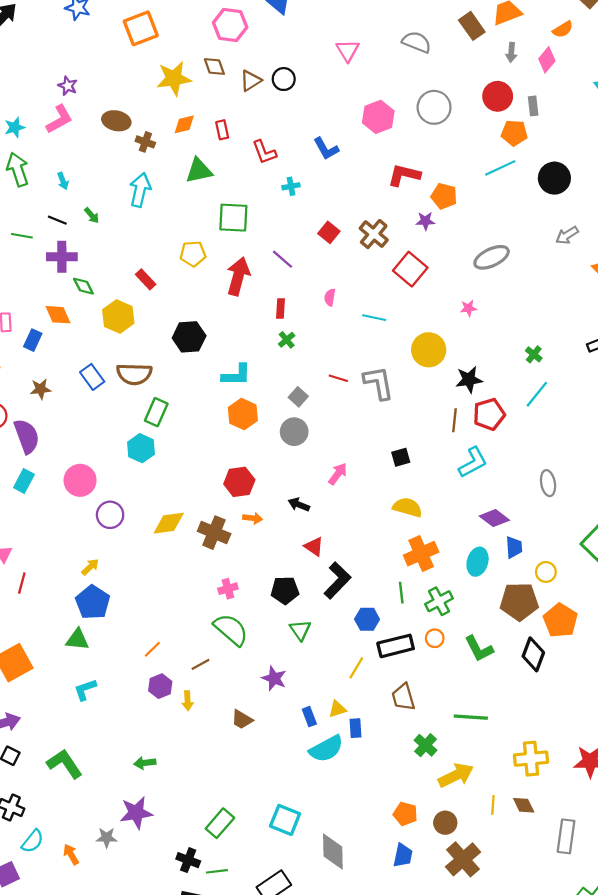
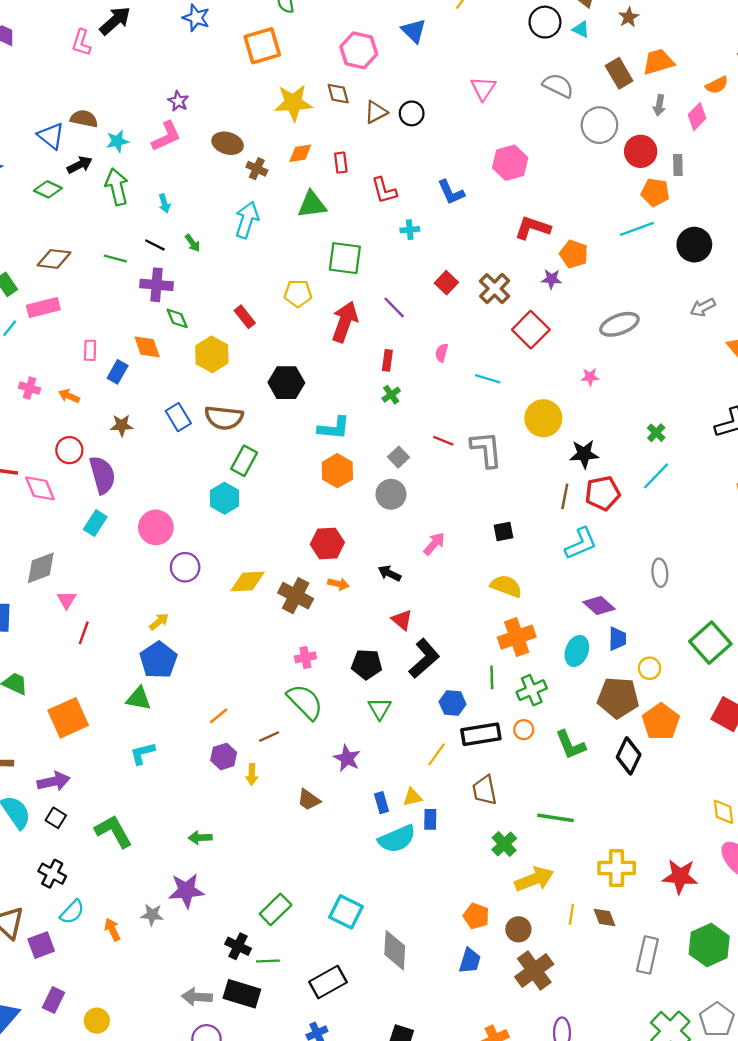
gray circle: (434, 107) -> (599, 125), moved

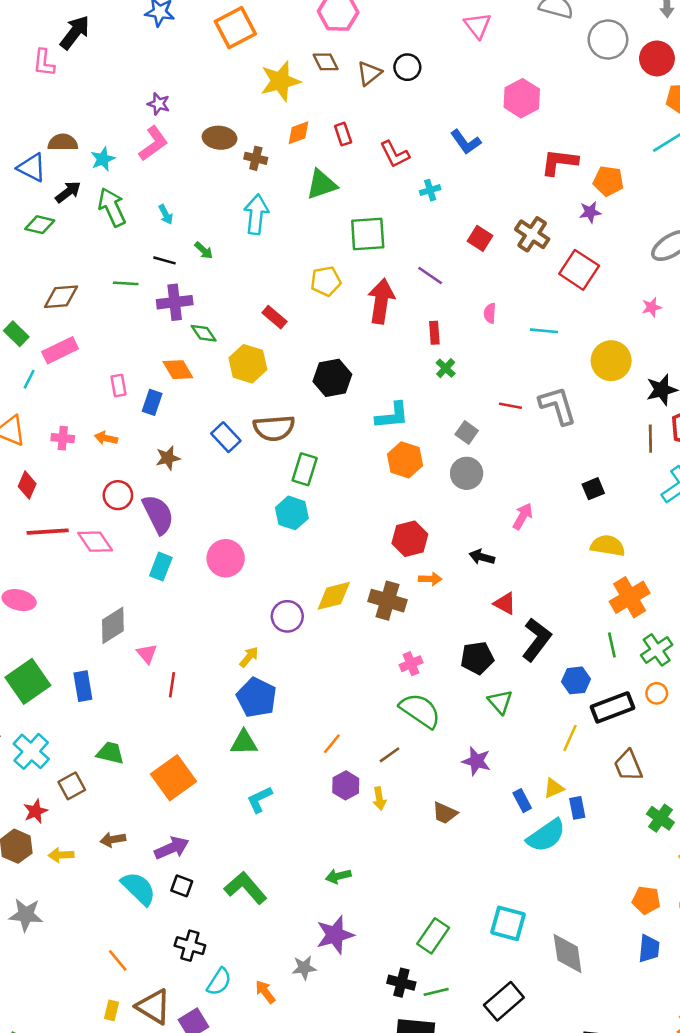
purple circle: (185, 567) -> (287, 616), moved

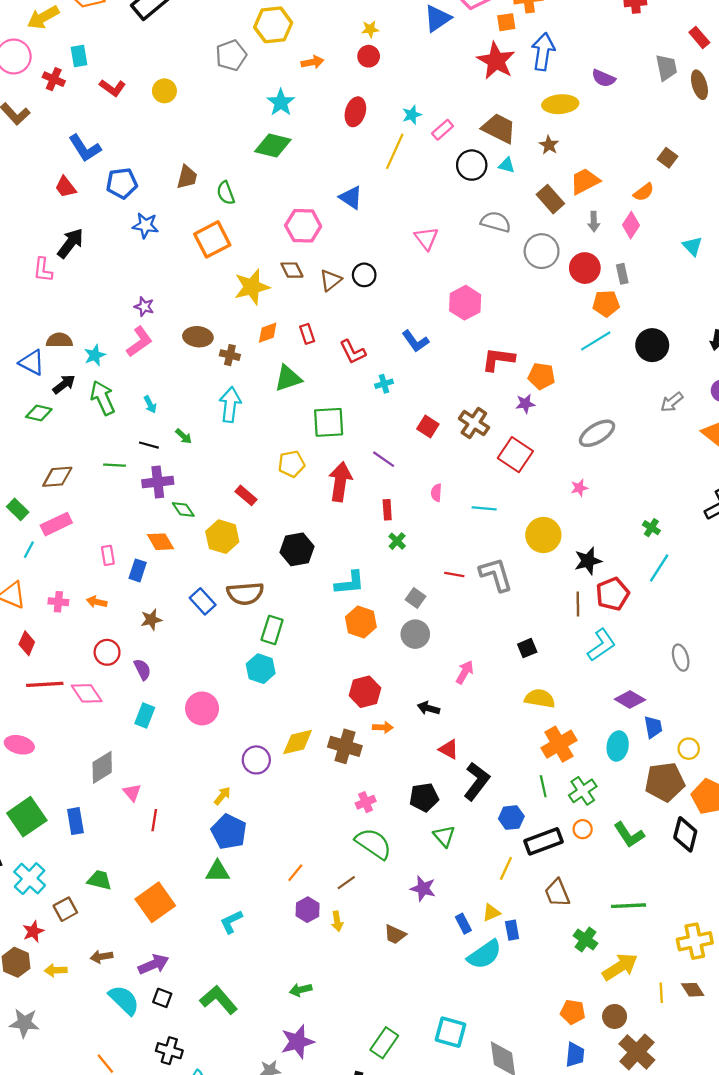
purple semicircle: (158, 514) -> (142, 669), size x0.6

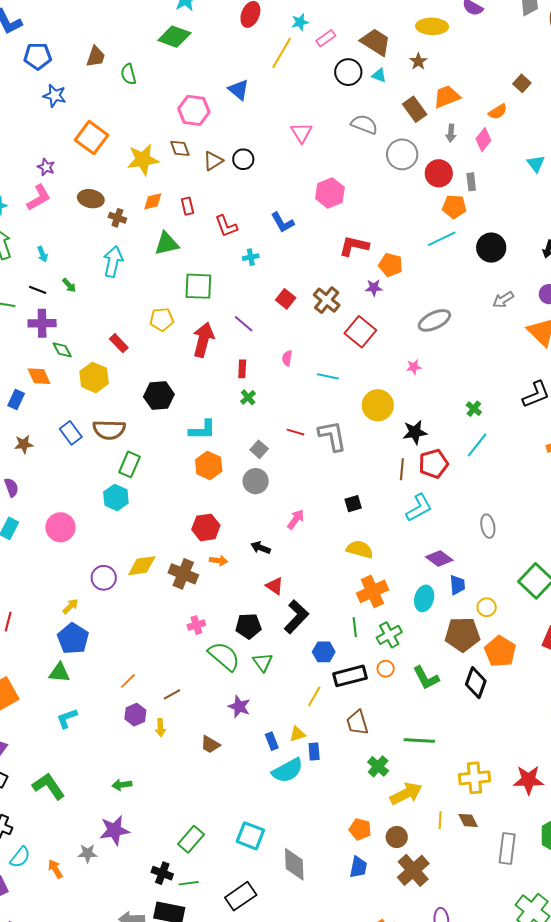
orange square: (212, 239) -> (91, 138), moved, turned -32
green semicircle: (373, 844) -> (224, 656), moved

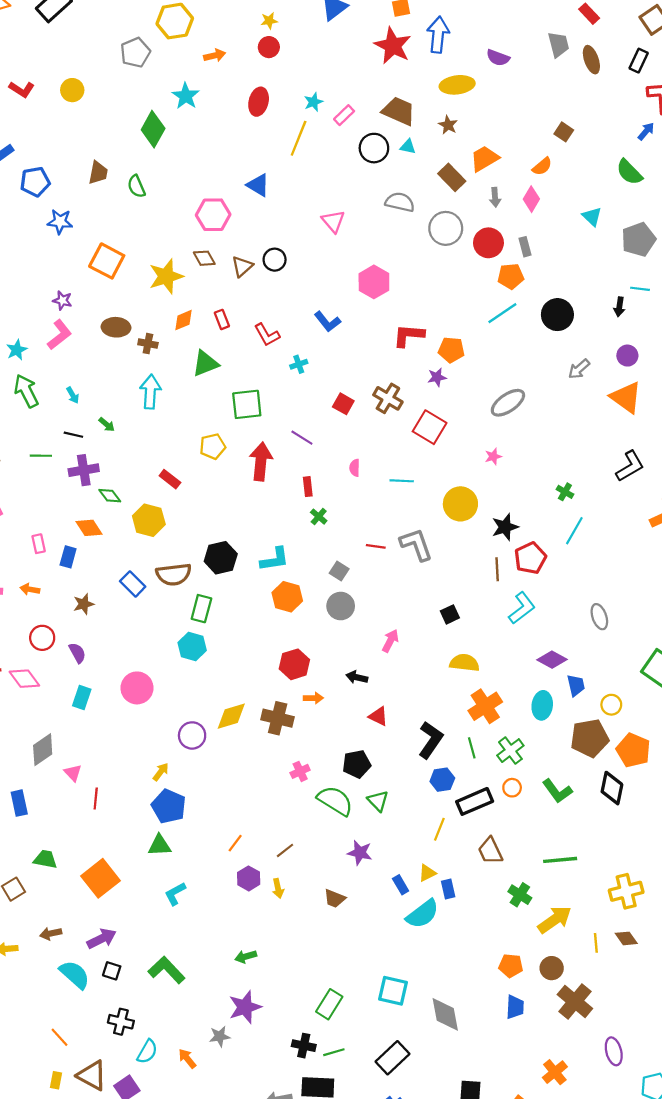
green diamond: (174, 37) -> (153, 129), moved, turned -72
black hexagon: (159, 395) -> (221, 558), moved
black L-shape: (296, 617) -> (431, 740), moved

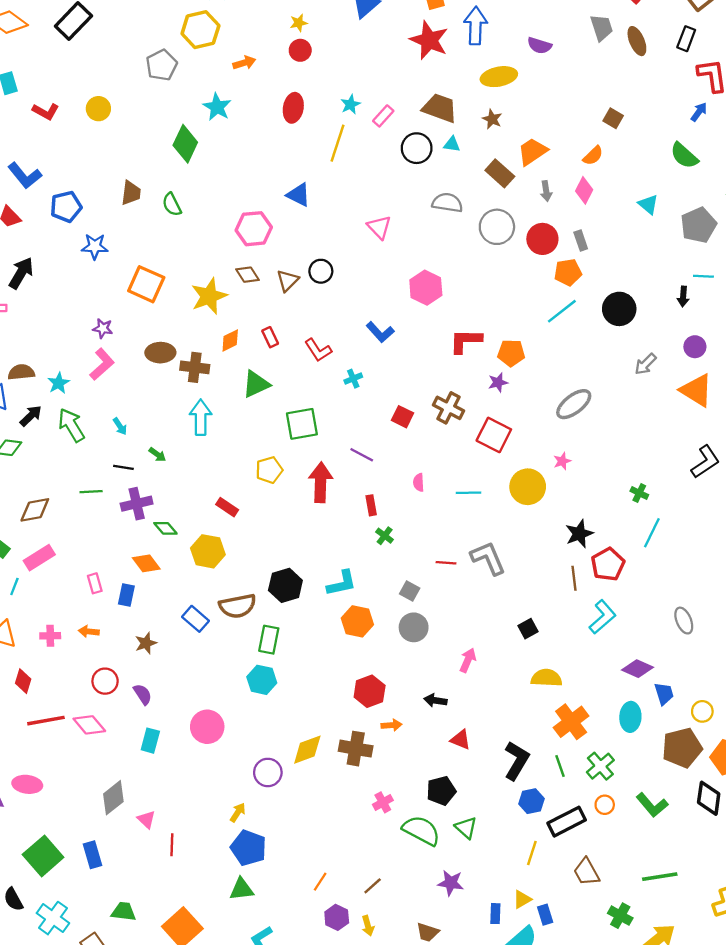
brown cross: (148, 344) -> (195, 367), size x1.4
yellow circle: (460, 504) -> (528, 487), moved
blue rectangle: (401, 885) -> (495, 914), turned 36

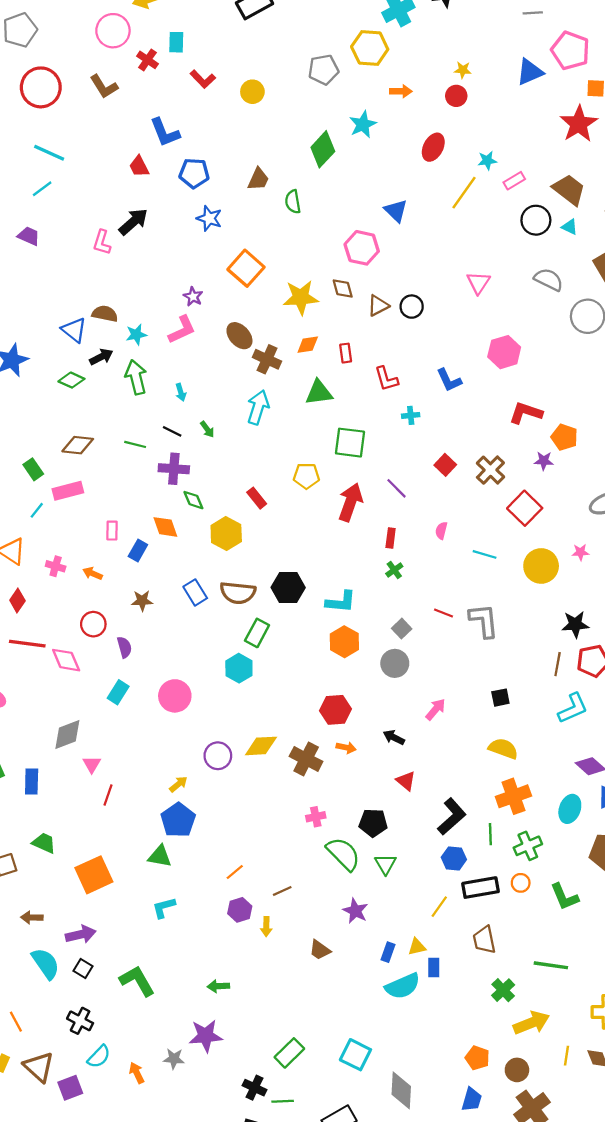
blue triangle: (299, 195) -> (396, 211), moved
brown ellipse: (160, 353) -> (239, 336), turned 32

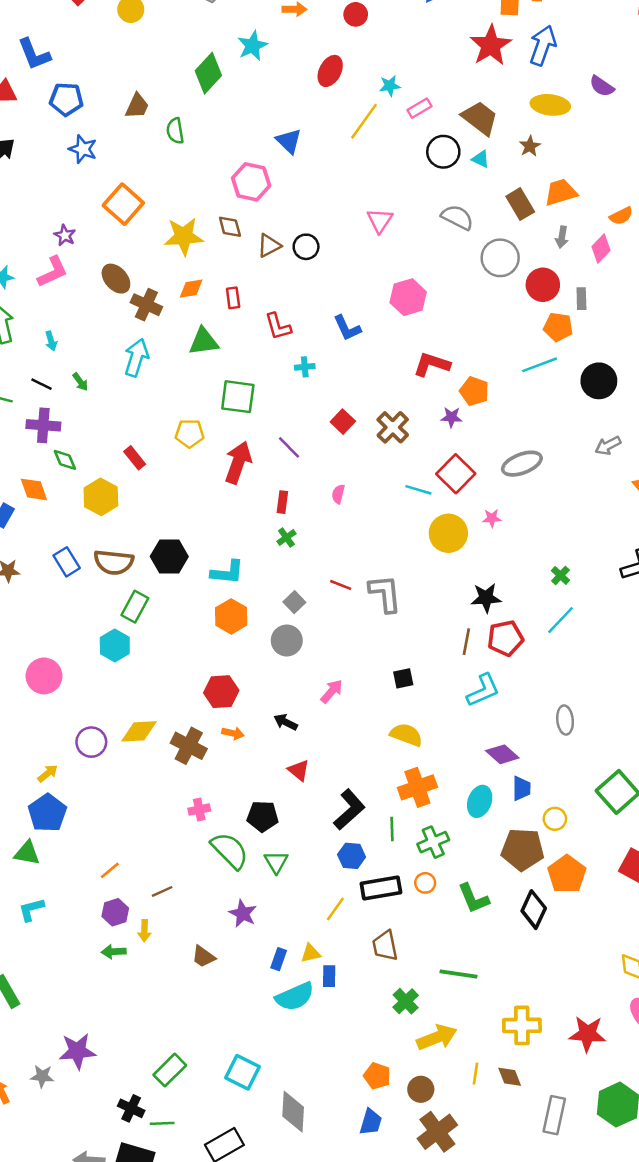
red square: (525, 508) -> (456, 474), moved
cyan line: (485, 554) -> (418, 490), moved
green arrow: (218, 986) -> (114, 952), moved

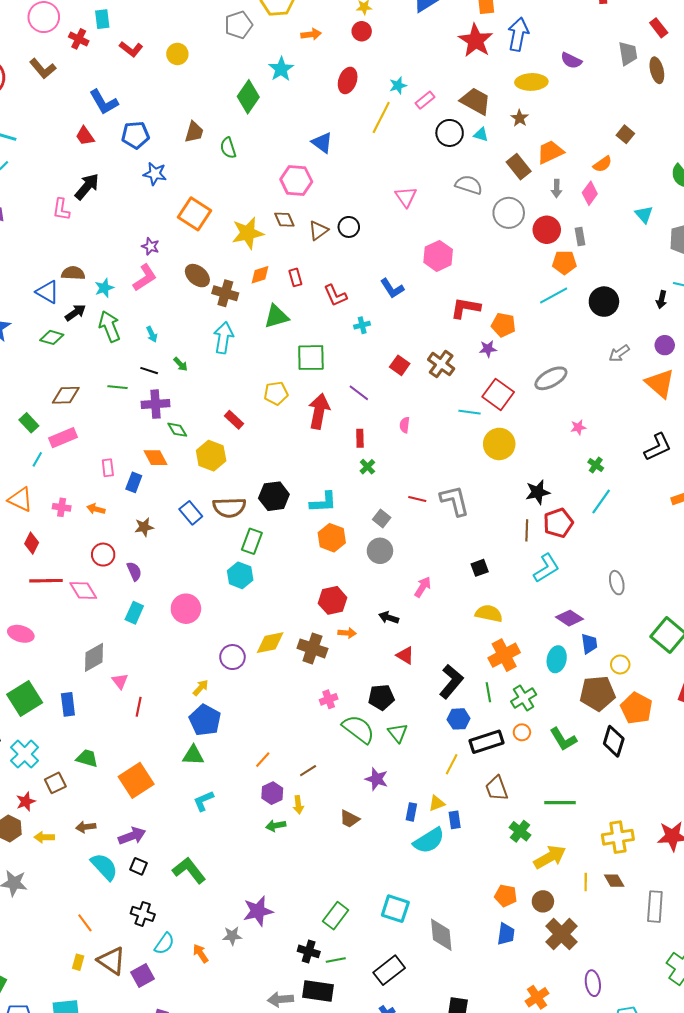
pink star: (492, 518) -> (578, 427), moved

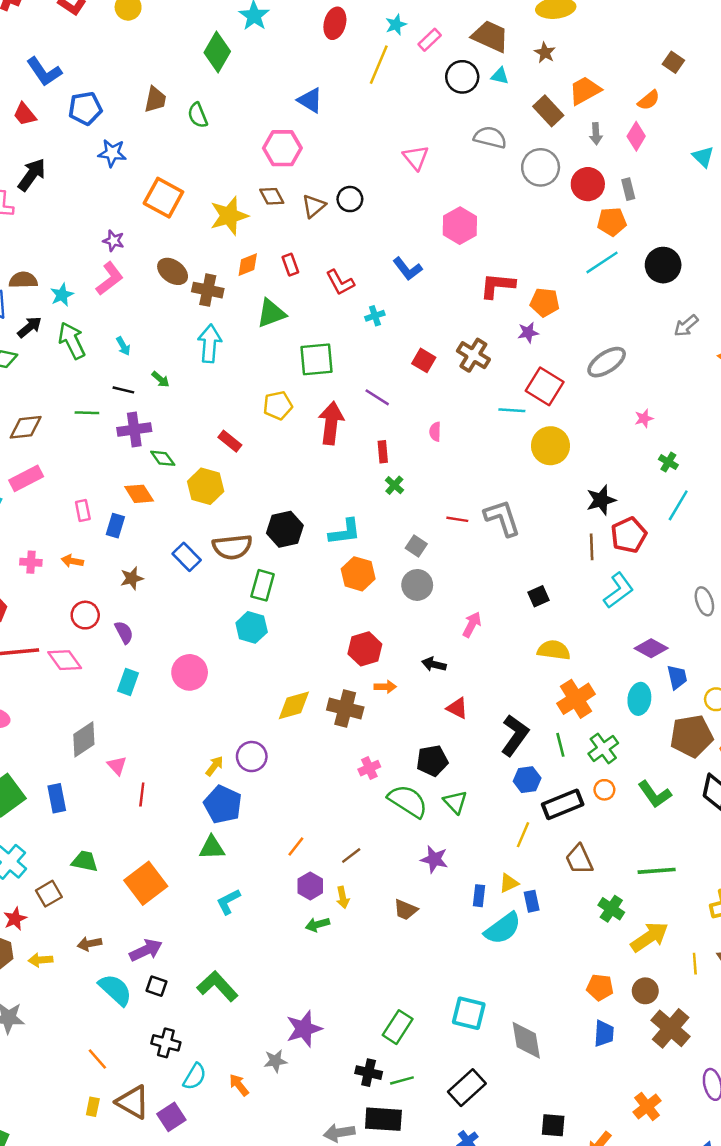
purple circle: (232, 657) -> (252, 757), moved

